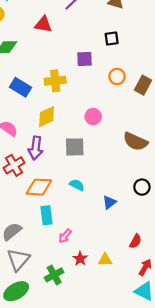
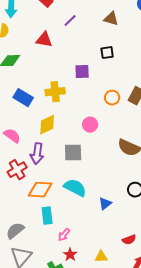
orange circle: (117, 76) -> (112, 98), moved
cyan semicircle: (77, 185) -> (75, 188), size x1.6
red semicircle: (135, 241) -> (129, 240), turned 40
red star: (80, 259) -> (70, 255), moved

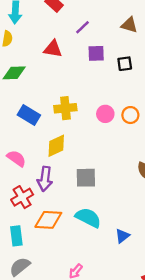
purple square: (82, 72) -> (96, 53), moved
pink circle: (90, 125) -> (105, 114), moved
cyan rectangle: (47, 216) -> (16, 236), moved

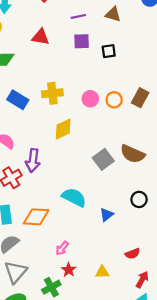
purple line: (83, 27) -> (78, 16), moved, turned 32
yellow diamond: (56, 146) -> (63, 129), moved
gray square: (86, 178) -> (103, 159), moved, turned -36
orange diamond: (48, 220) -> (36, 217), moved

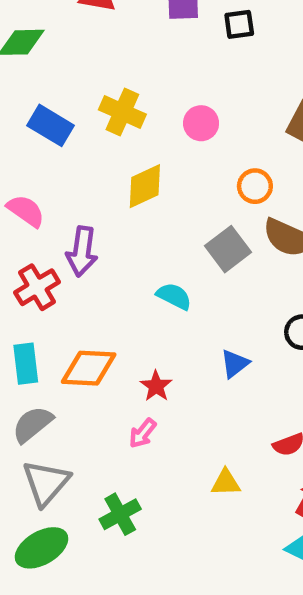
yellow cross: (52, 93) -> (122, 112), turned 30
orange circle: (114, 100) -> (255, 186), moved
cyan semicircle: (74, 197) -> (174, 296), moved, size x0.7
red star: (69, 270) -> (156, 386), moved

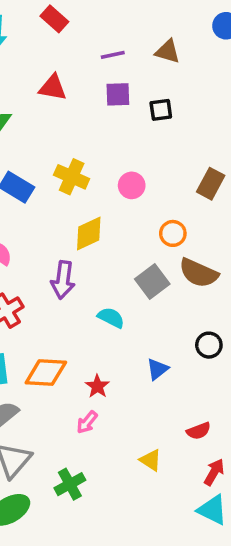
purple arrow: (82, 251) -> (63, 280), moved
yellow triangle: (226, 483) -> (151, 460), turned 35

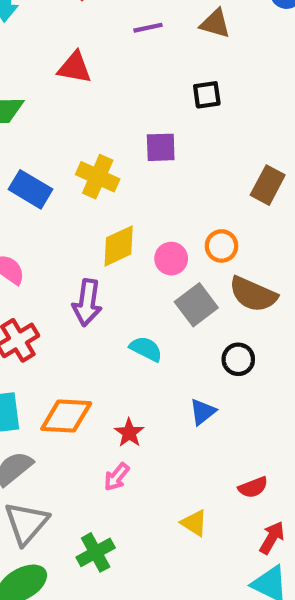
purple square: (118, 94) -> (161, 147), moved
pink circle: (132, 185) -> (171, 259), moved
black circle: (209, 345) -> (238, 359), moved

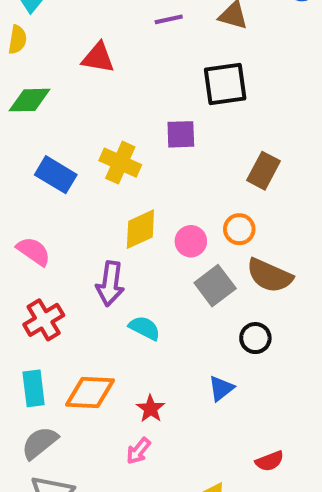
black square: (207, 95) -> (225, 84), size x1.6
brown rectangle: (268, 185) -> (263, 171), moved
cyan semicircle: (146, 349) -> (144, 328), moved

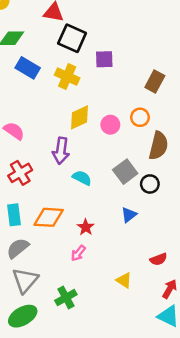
black square: (225, 84) -> (72, 38), moved, turned 32
blue rectangle: (56, 175) -> (28, 68), moved
brown semicircle: (270, 276) -> (159, 146), turned -100
gray square: (215, 286) -> (125, 172), moved

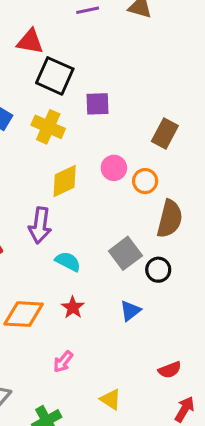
pink circle: (110, 125) -> (114, 168), moved
red star: (86, 227) -> (73, 307), moved
yellow triangle: (124, 280) -> (111, 399), moved

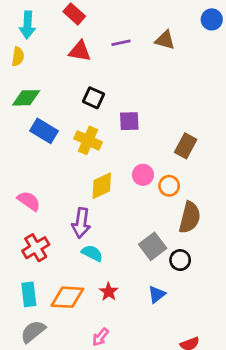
red triangle: (30, 41) -> (80, 51), moved
black square: (55, 76) -> (93, 98), size x0.7
cyan semicircle: (68, 261) -> (92, 253), moved

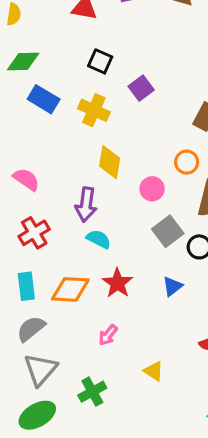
purple square: (129, 121) -> (141, 88), turned -35
pink circle: (143, 175) -> (152, 189), moved
yellow diamond: (102, 186) -> (110, 162), turned -56
red star: (109, 292) -> (117, 283), size x1.4

